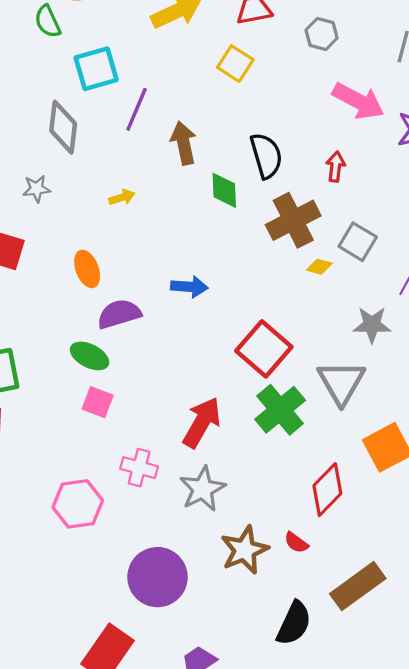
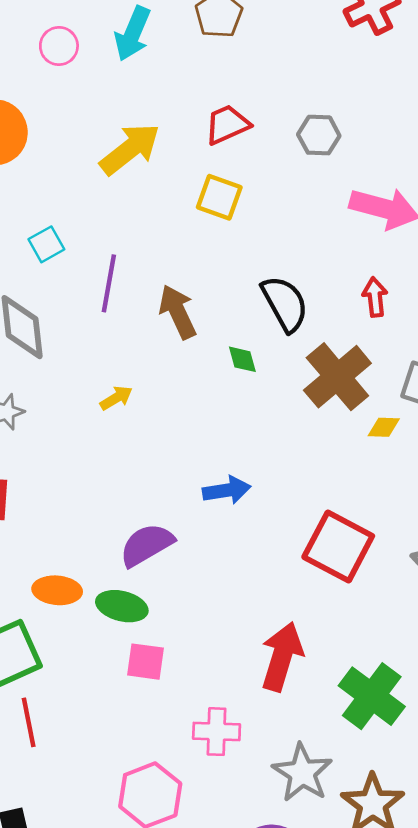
cyan square: (96, 69) -> (46, 244), size x0.6
green diamond: (224, 190) -> (242, 359), size x0.7
orange ellipse: (87, 269) -> (57, 590), moved, turned -51
green cross: (280, 410) -> (372, 696), moved
gray star: (203, 489) -> (302, 773), moved

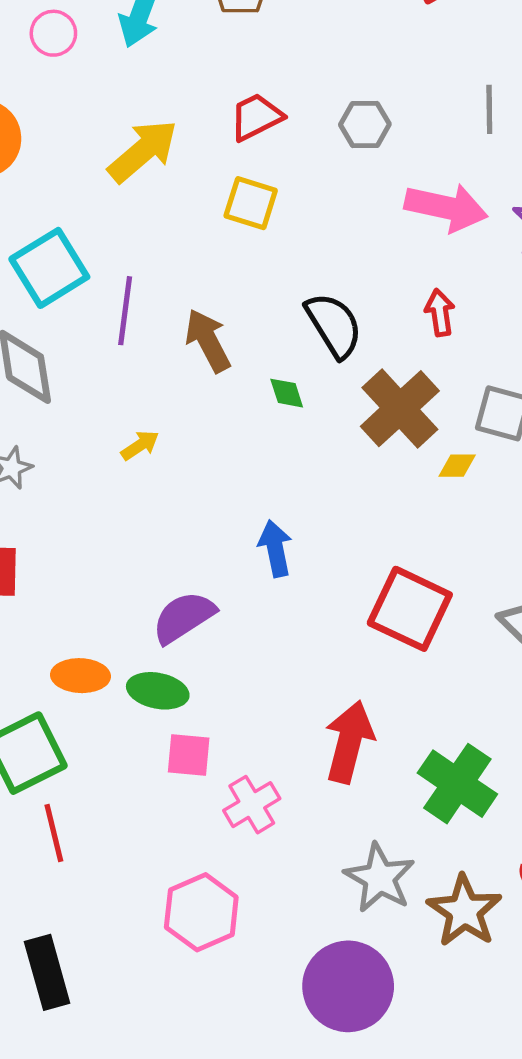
cyan square: (46, 244) -> (49, 268), size x1.8
blue arrow: (227, 490) -> (275, 548), turned -90
pink cross: (217, 732) -> (252, 805), moved, turned -30

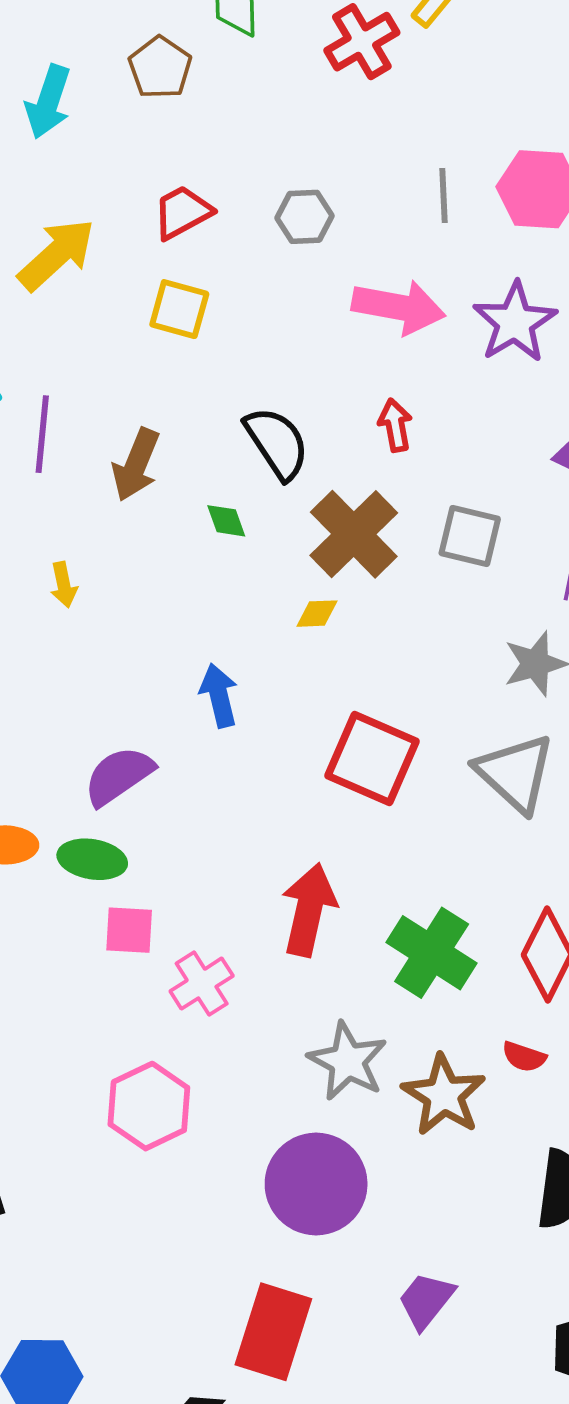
brown arrow: (208, 341) -> (136, 465), turned -128
yellow arrow: (140, 445) -> (64, 585), turned 114
yellow diamond: (457, 466) -> (317, 614), moved

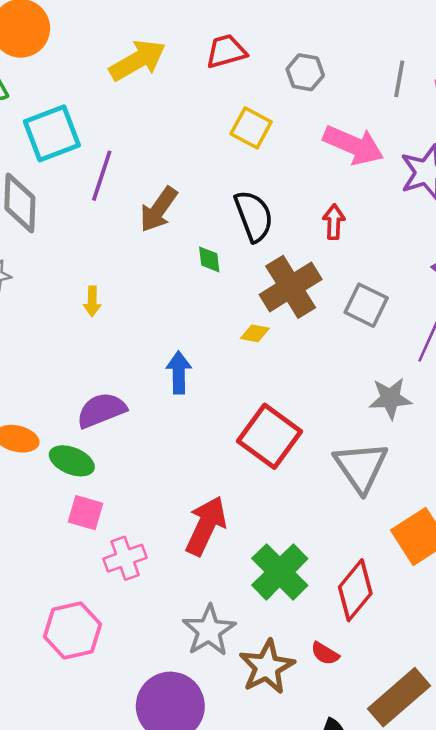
yellow square: (179, 309) -> (251, 128), moved
yellow arrow: (64, 585) -> (92, 301), moved

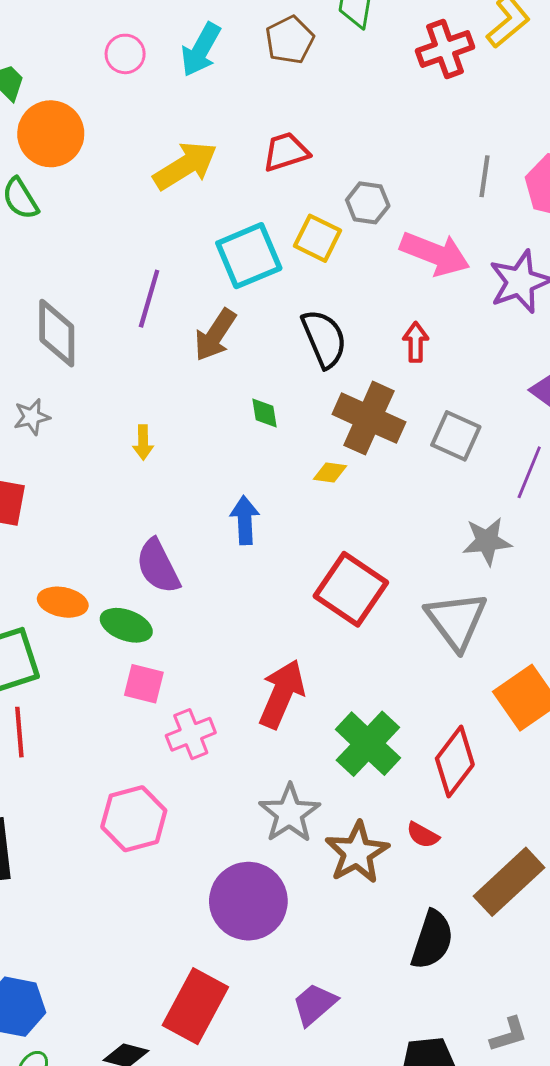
gray hexagon: (305, 72) -> (368, 203), moved
cyan square: (52, 133) -> (249, 256), moved
green diamond: (209, 259) -> (264, 413), moved
brown cross: (291, 287) -> (369, 418), turned -32
purple semicircle: (101, 410) -> (158, 566), turned -93

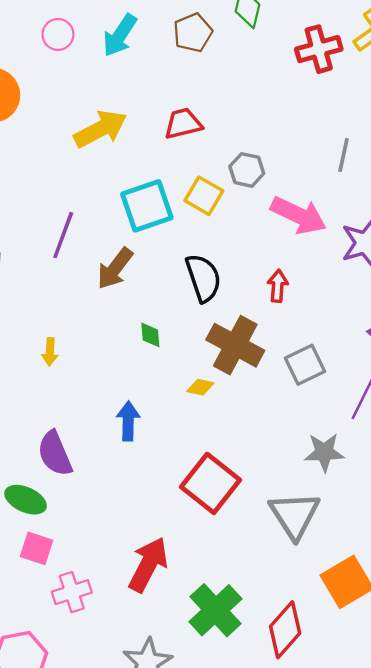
gray square: (456, 436) -> (305, 365), turned 36

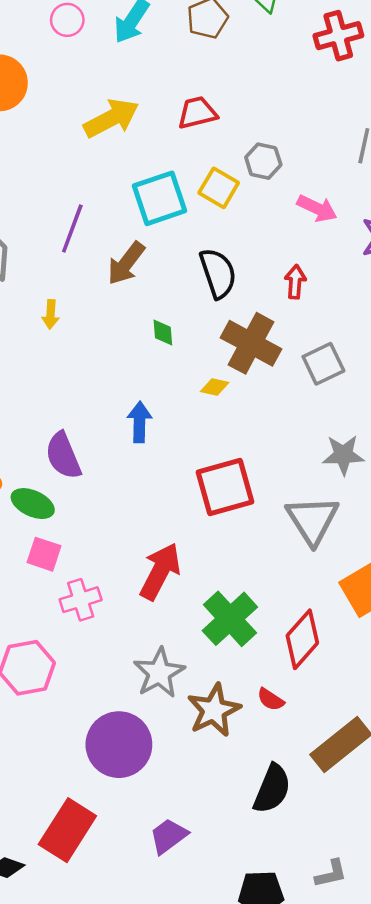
pink arrow: (299, 215) -> (317, 208), size x0.7
yellow arrow: (50, 352) -> (51, 314), moved
red square: (211, 483) -> (225, 487), turned 36

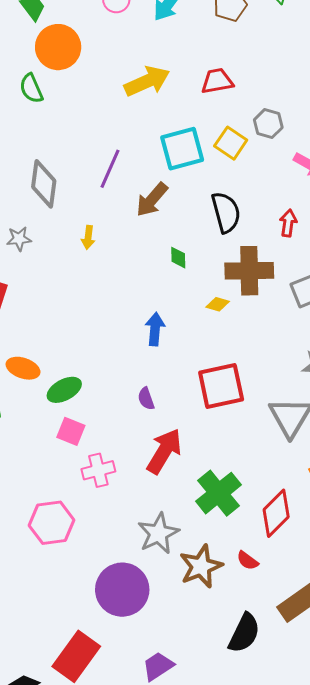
brown cross: (251, 343) -> (249, 271), turned -33
purple semicircle: (63, 456) -> (146, 399), moved, size x0.6
green ellipse: (33, 504) -> (64, 390), turned -56

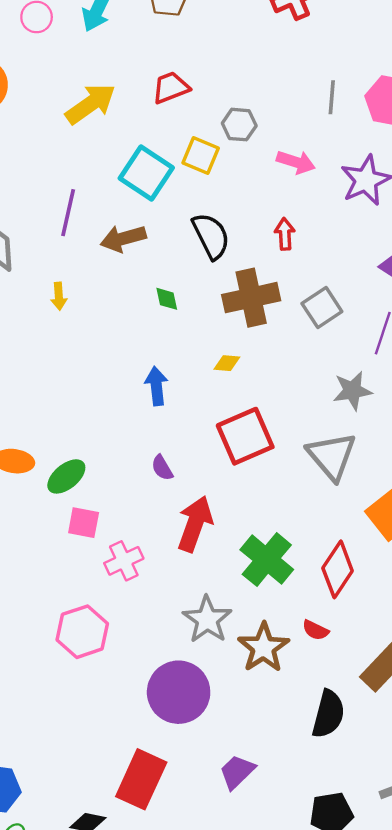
cyan square: (182, 149) -> (146, 173), turned -30
brown arrow: (152, 200) -> (123, 238), turned 45
yellow diamond: (218, 304) -> (227, 363), moved

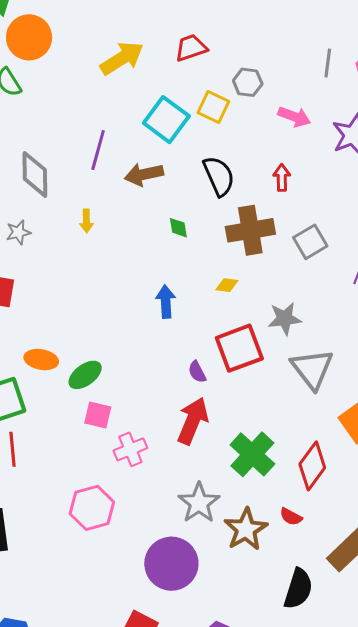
gray star: (352, 391) -> (285, 319), moved
purple semicircle: (162, 468) -> (197, 372), moved

